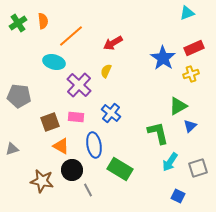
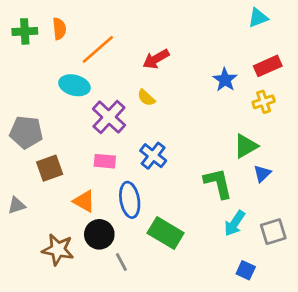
green cross: (18, 23) -> (25, 31), turned 30
blue star: (163, 58) -> (225, 80), size x0.7
yellow semicircle: (106, 71) -> (146, 98), turned -72
brown square: (50, 122) -> (50, 168), moved

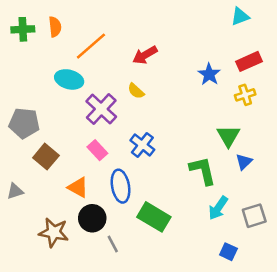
green triangle: (246, 146) -> (228, 136), turned -30
pink rectangle: (105, 161) -> (97, 150), turned 42
brown square: (50, 168) -> (46, 157), turned -30

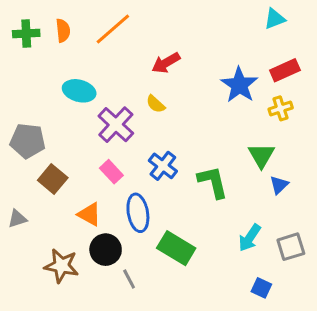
orange line: (91, 46) -> (113, 29), moved
blue star: (209, 74) -> (239, 85), size x1.4
green L-shape: (203, 171) -> (213, 182), moved

